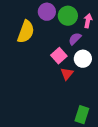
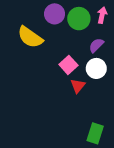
pink arrow: (88, 21) -> (102, 15), moved
yellow semicircle: (26, 32) -> (30, 37), turned 105
purple semicircle: (75, 39) -> (96, 45), moved

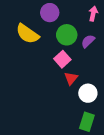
green circle: (79, 19) -> (67, 35), moved
white circle: (96, 68) -> (88, 93), moved

